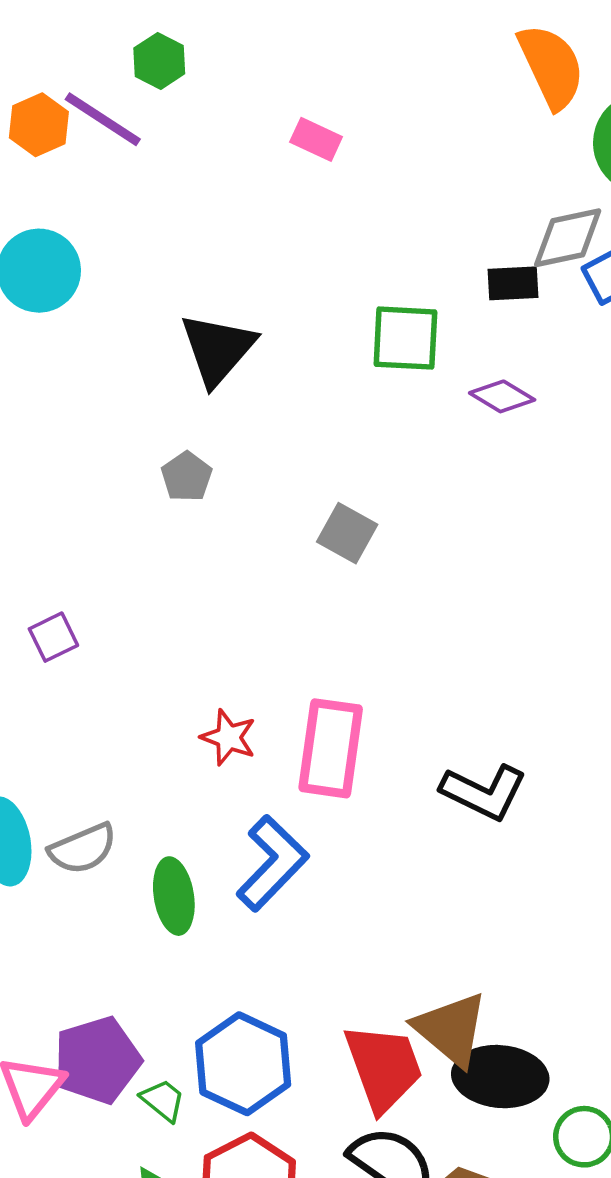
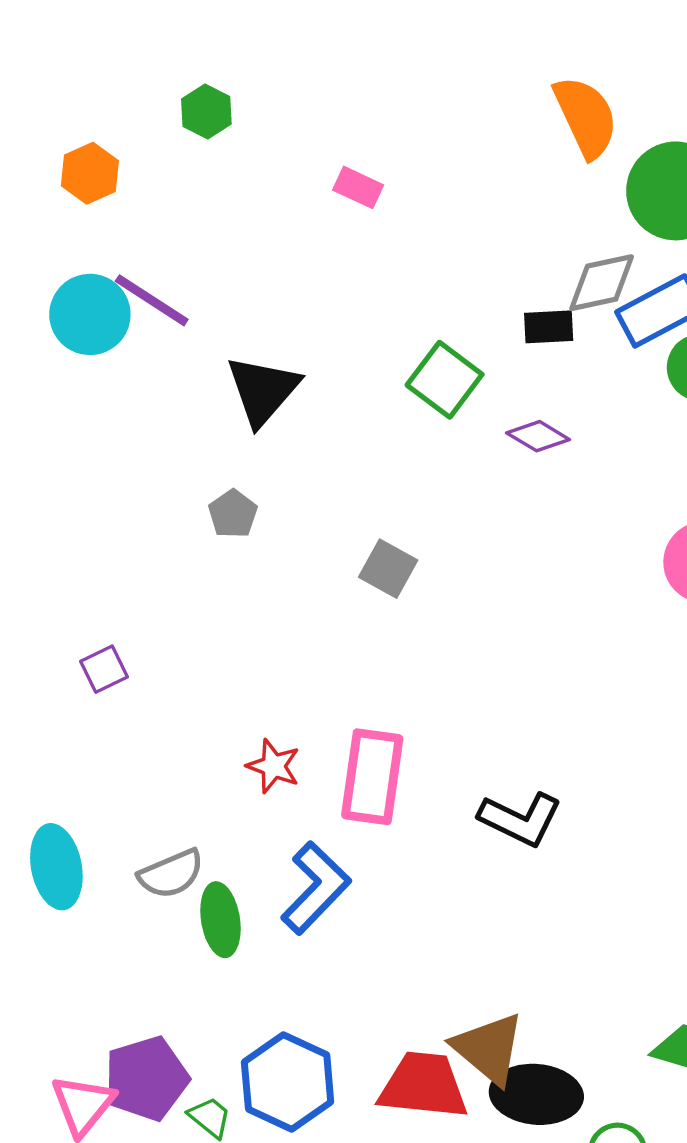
purple line: (103, 119) -> (152, 300), moved
green square: (405, 338) -> (445, 380), turned 34
gray semicircle: (83, 849) -> (171, 874), moved
red trapezoid: (384, 1067) -> (423, 1086), turned -64

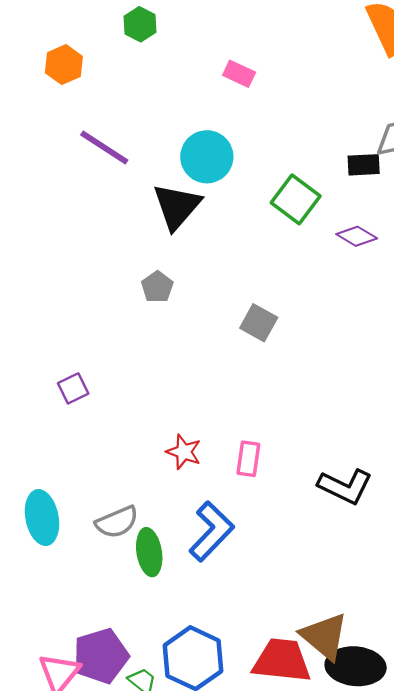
cyan circle: (90, 314) -> (207, 157), moved
pink rectangle: (372, 777) -> (248, 459), size x0.6

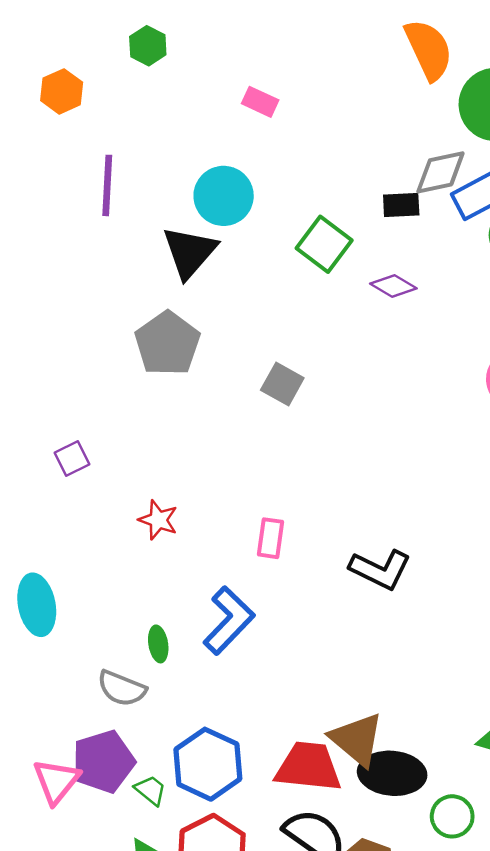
purple line: (104, 148) -> (107, 185), turned 60
gray pentagon: (157, 287) -> (167, 344), size x1.8
red star: (184, 452) -> (158, 520), moved
gray semicircle: (117, 522) -> (122, 688), moved, turned 45
green ellipse: (149, 552) -> (158, 644), size x0.7

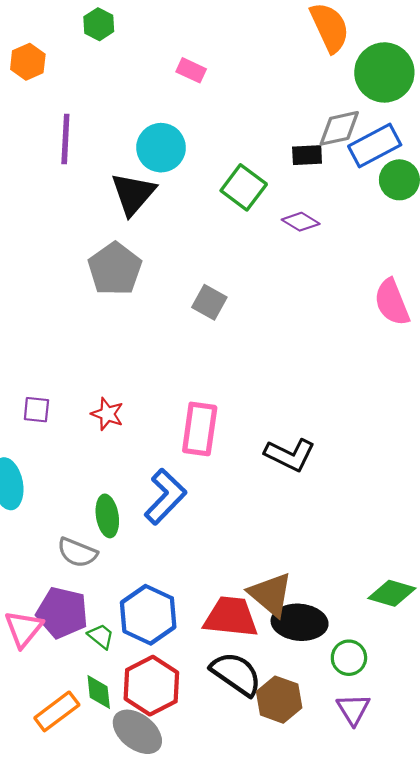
purple square: (72, 458) -> (36, 410), moved, turned 32
pink rectangle: (271, 538) -> (200, 429), size x1.6
green ellipse: (158, 644) -> (107, 516), size x1.4
purple pentagon: (103, 762) -> (62, 613), turned 30

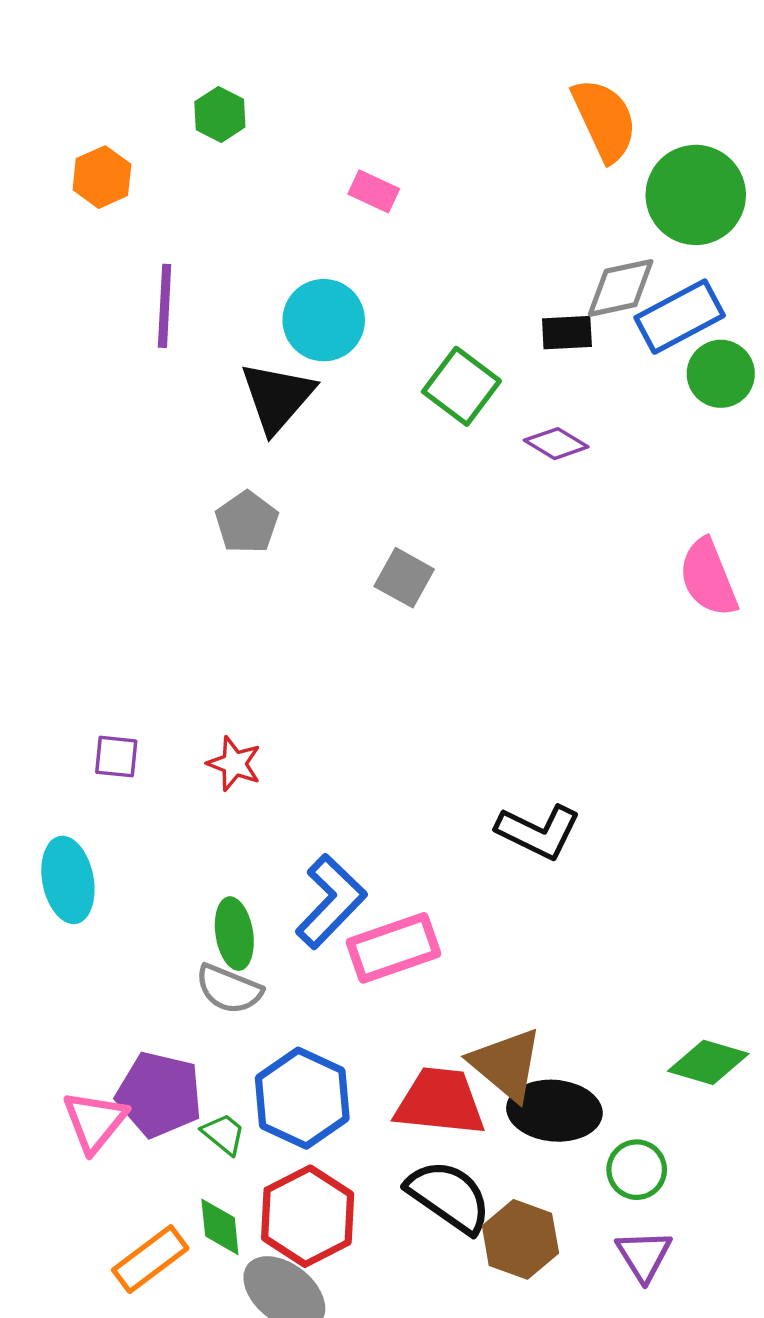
gray pentagon: (115, 269) -> (247, 522), size x0.7
pink rectangle: (200, 429) -> (393, 948), moved, turned 63
gray semicircle: (77, 552) -> (229, 989), moved

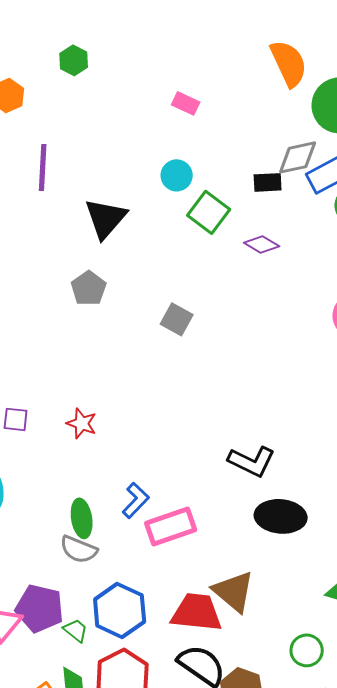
pink rectangle: (374, 191) -> (186, 103), moved
cyan circle: (324, 320) -> (177, 175), moved, size x0.7
blue L-shape: (331, 901) -> (136, 500), size x0.7
black ellipse: (554, 1111) -> (281, 516), moved

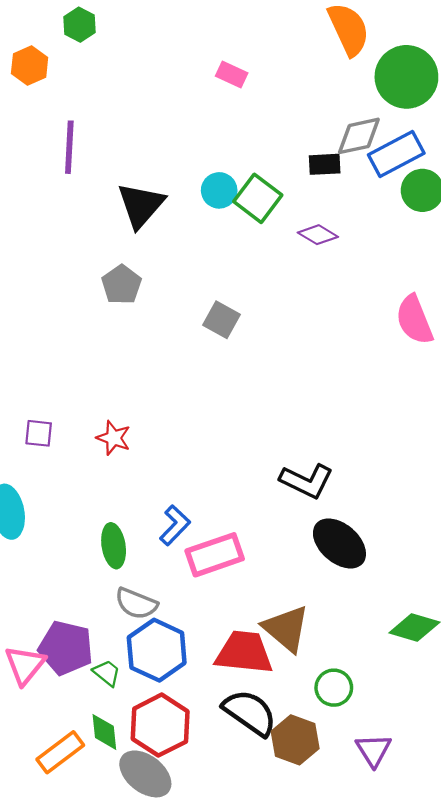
green hexagon: (74, 60) -> (79, 25), moved
cyan circle: (177, 175) -> (219, 190), moved
black ellipse: (281, 516) -> (339, 543), turned 36
gray semicircle: (79, 549) -> (136, 604), moved
green circle: (307, 650) -> (334, 688), moved

